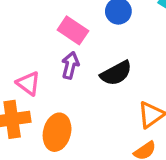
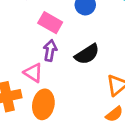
pink triangle: (28, 83) -> (33, 73), moved

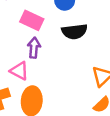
black semicircle: (87, 54) -> (74, 32), moved, turned 30

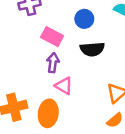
pink triangle: (19, 71) -> (64, 86), moved

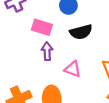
pink triangle: (64, 86) -> (73, 69), moved

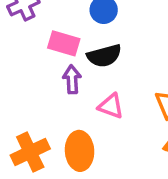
black semicircle: (81, 32) -> (104, 56), moved

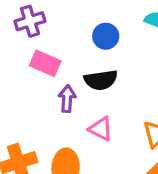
pink rectangle: (64, 43) -> (45, 63), moved

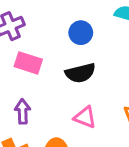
purple arrow: (67, 99) -> (23, 111), moved

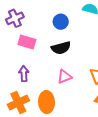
pink triangle: (85, 117) -> (65, 77), turned -42

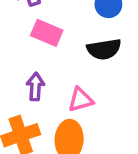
pink triangle: (65, 77) -> (81, 100), moved

